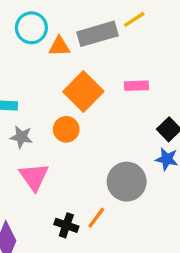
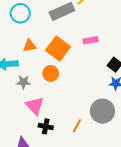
orange triangle: (59, 46) -> (29, 46), moved
gray circle: (127, 182) -> (102, 111), moved
black cross: (66, 225) -> (46, 126), moved

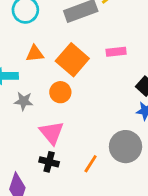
pink triangle: (35, 106) -> (52, 133), moved

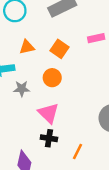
orange square: (72, 60) -> (59, 49), size x0.7
orange line: (91, 164) -> (78, 152), moved

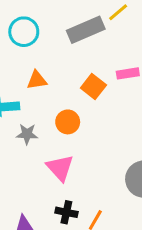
orange square: (59, 49) -> (93, 86), moved
black cross: (49, 138) -> (66, 212), moved

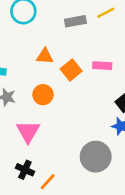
gray rectangle: (86, 30) -> (75, 21), size x0.7
orange triangle: (37, 80) -> (45, 56), moved

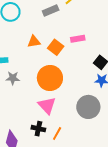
orange circle: (43, 95) -> (50, 78), moved, size x1.6
pink triangle: (28, 132) -> (47, 105), moved

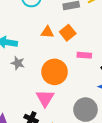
pink rectangle: (78, 39) -> (84, 55), moved
orange square: (56, 47) -> (68, 33), moved

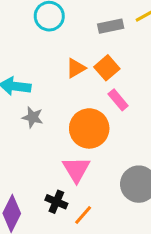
orange triangle: (47, 32) -> (76, 68), turned -32
pink rectangle: (84, 55) -> (118, 100), moved, turned 48

